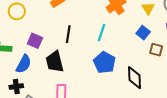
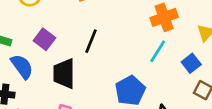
cyan line: (101, 33) -> (158, 51), moved
blue semicircle: (24, 64) -> (22, 67), turned -78

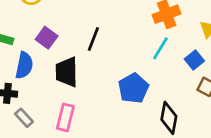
blue semicircle: (22, 67) -> (24, 65), turned 48

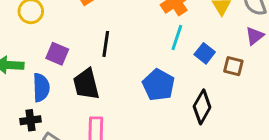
blue square: (194, 60) -> (205, 53), moved
black diamond: (169, 118) -> (202, 107), turned 32

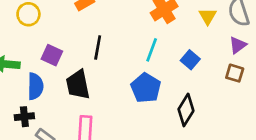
cyan line: (177, 38) -> (152, 50), moved
brown square: (233, 66) -> (235, 73), moved

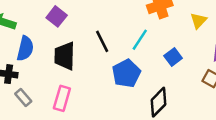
black line: (98, 48) -> (102, 41), moved, turned -50
purple square: (52, 55) -> (57, 16), moved

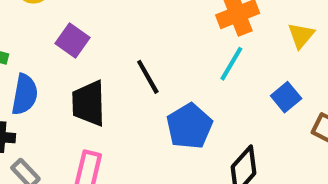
cyan line: (140, 40) -> (231, 64), moved
blue square: (173, 57) -> (286, 97), moved

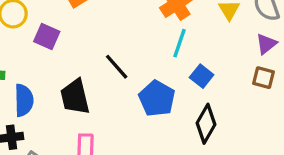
purple square: (73, 40) -> (47, 36), moved
blue square: (286, 97) -> (202, 76), moved

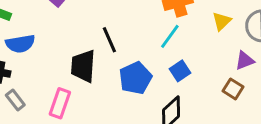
black trapezoid: (75, 97) -> (83, 66), moved
blue semicircle: (24, 100) -> (20, 44), turned 64

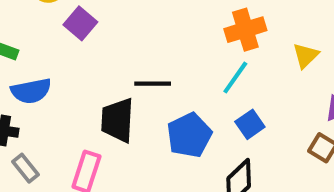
black line: (109, 40) -> (153, 84), turned -65

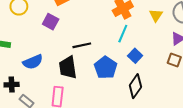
purple square: (80, 23) -> (51, 22), moved
blue semicircle: (31, 91) -> (33, 62), moved

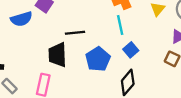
cyan line: (123, 34) -> (120, 25), turned -42
blue semicircle: (33, 62) -> (21, 19), moved

